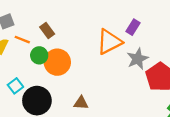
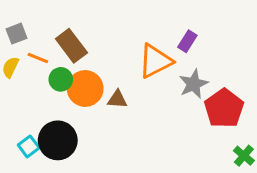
brown rectangle: (47, 30) -> (71, 46), size x1.5
cyan square: (15, 86) -> (29, 146), moved
brown triangle: (81, 103) -> (117, 99), moved

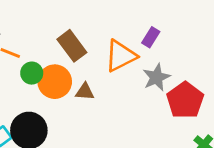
brown rectangle: (71, 46) -> (72, 46), moved

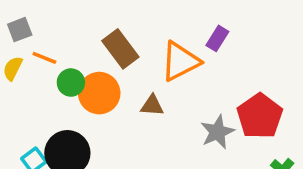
gray star: (156, 77) -> (217, 132), moved
brown triangle: (85, 92) -> (152, 105), moved

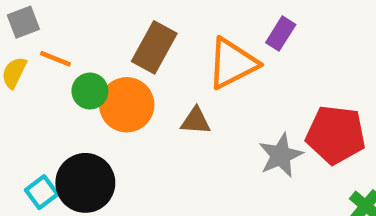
brown rectangle: (120, 49) -> (154, 47), turned 66
red pentagon: (260, 116) -> (336, 135), turned -30

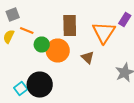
brown rectangle: (154, 47) -> (70, 26), turned -30
orange triangle: (232, 63) -> (104, 32), turned -30
brown triangle: (196, 121) -> (88, 58), turned 40

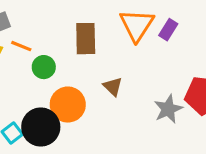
orange triangle: (104, 32) -> (137, 25), moved
orange circle: (58, 50) -> (68, 105), moved

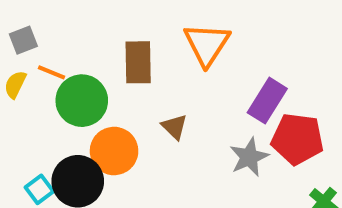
purple rectangle: (168, 30) -> (267, 101), moved, size x1.5
green circle: (44, 67) -> (82, 101), size x1.6

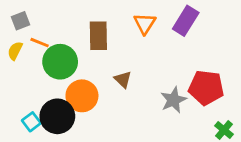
orange triangle: (207, 44) -> (145, 23), size x0.7
purple rectangle: (267, 101) -> (186, 21), moved

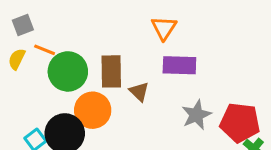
purple rectangle: (186, 21) -> (179, 65), moved, turned 60
brown rectangle: (98, 36) -> (111, 71), moved
red pentagon: (206, 88) -> (240, 123), moved

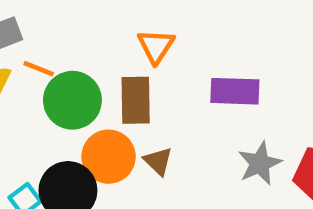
orange triangle: (164, 28) -> (156, 46), moved
brown triangle: (139, 92) -> (158, 161), moved

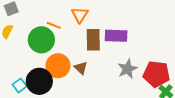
orange line: (39, 69) -> (54, 25), moved
brown rectangle: (136, 100) -> (93, 40), moved

